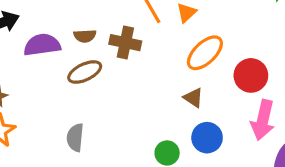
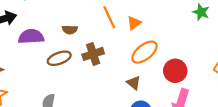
brown semicircle: (85, 36) -> (70, 30), moved
brown cross: (125, 43) -> (93, 54), moved, turned -35

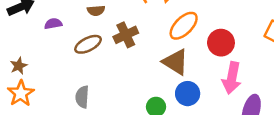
purple semicircle: (31, 37) -> (53, 24), size x0.6
brown triangle: (134, 83) -> (176, 62), size x1.6

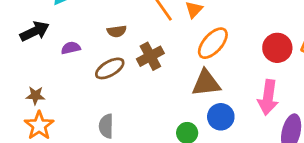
red circle: (221, 43) -> (277, 48), moved
brown triangle: (176, 62) -> (206, 83), turned -36
brown star: (19, 66) -> (35, 96), turned 30

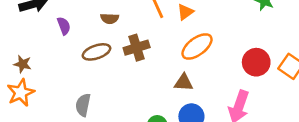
purple semicircle: (71, 48) -> (64, 26), turned 72
brown triangle: (206, 83) -> (184, 82), size x0.7

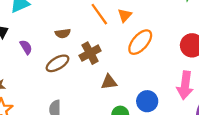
brown triangle: (184, 82) -> (109, 82), moved

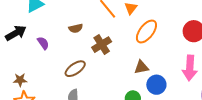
brown ellipse: (57, 63) -> (75, 69), moved
brown triangle: (109, 82) -> (141, 67), moved

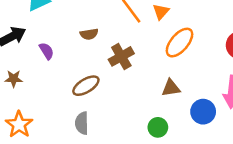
brown star: (20, 80) -> (14, 79), moved
blue circle: (156, 85) -> (203, 112), moved

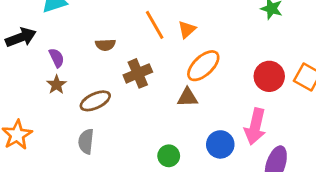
brown star: (14, 79) -> (57, 85), moved, turned 30
brown triangle: (171, 88) -> (187, 97), moved

